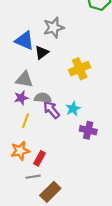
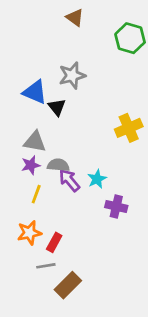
black triangle: (42, 52) -> (57, 107), turned -32
yellow cross: (80, 69) -> (129, 128), moved

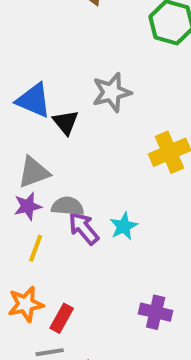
gray star: (72, 75) -> (112, 92), moved
gray triangle: (35, 142) -> (34, 172), turned -30
purple cross: (116, 207) -> (156, 312), moved

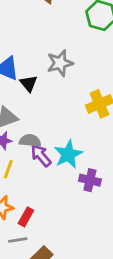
cyan star: (124, 226) -> (68, 154), size x1.5
purple cross: (156, 312) -> (90, 180), moved

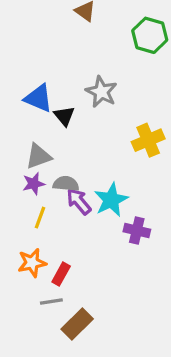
gray star: (60, 63) -> (101, 92), turned -30

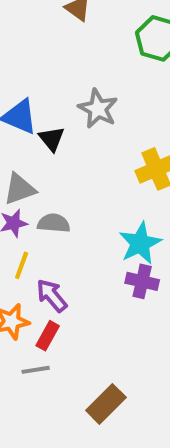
cyan star: (111, 200) -> (140, 243), moved
purple arrow: (79, 201) -> (52, 295), moved
brown rectangle: (77, 324) -> (106, 404), moved

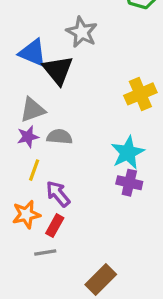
gray star: (98, 109) -> (82, 32), moved
black triangle: (52, 139) -> (58, 70), size x1.5

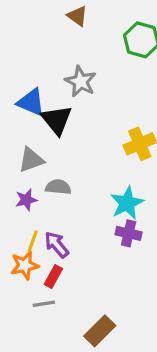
purple star: (28, 137) -> (26, 200), moved
yellow line: (34, 170) -> (33, 241), moved

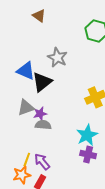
brown triangle: (77, 16) -> (39, 16), moved
black triangle: (57, 120) -> (42, 82), turned 30
purple star: (26, 200) -> (40, 114), moved

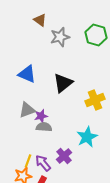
gray star: (57, 58) -> (60, 37), moved, turned 30
black triangle: (42, 82) -> (63, 83), moved
purple cross: (88, 154) -> (64, 156), moved, turned 35

